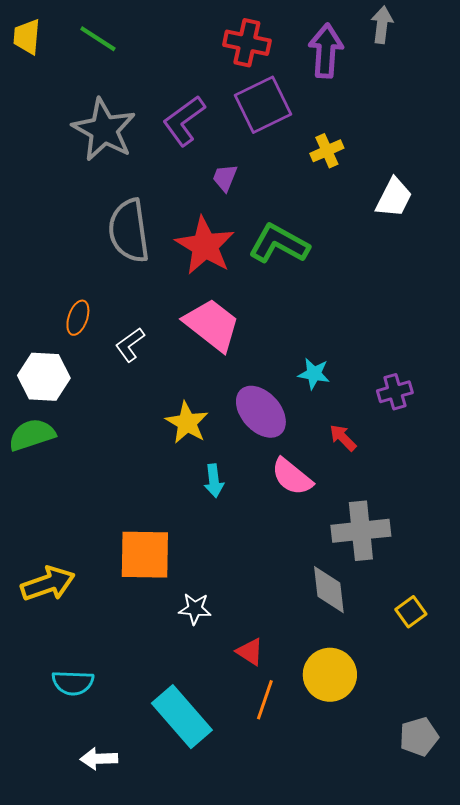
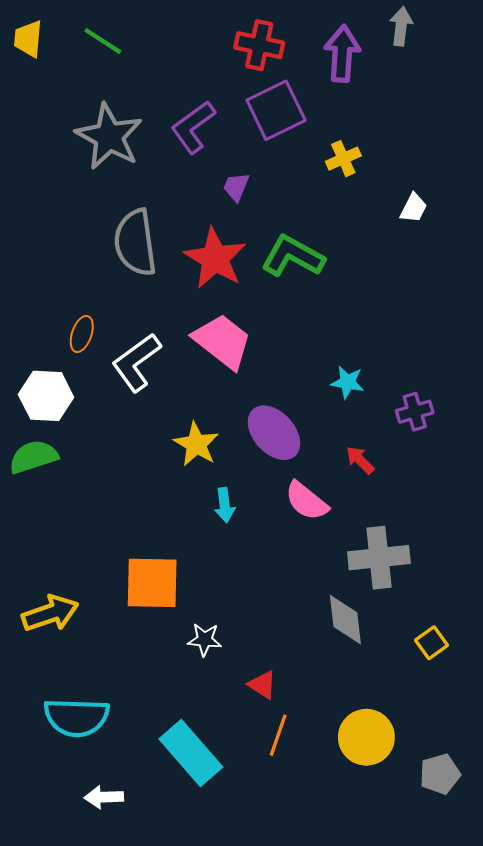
white trapezoid: (394, 198) -> (414, 208), size x0.7
white L-shape: (130, 345) -> (136, 362), size x1.6
cyan star: (314, 374) -> (347, 382), moved
yellow circle: (330, 675) -> (366, 737), moved
cyan semicircle: (73, 683) -> (77, 717), size x1.5

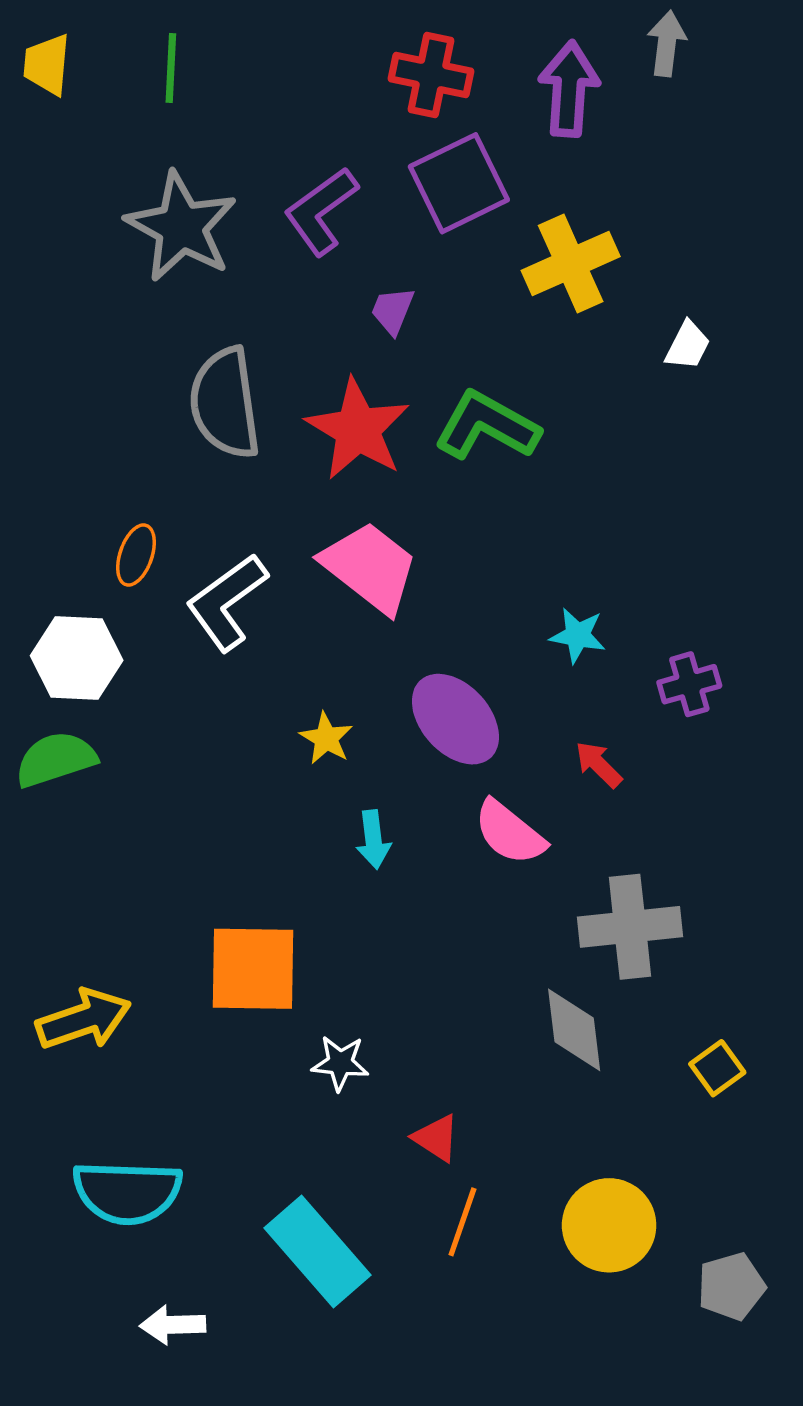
green line: (103, 41) -> (171, 68), turned 60
yellow cross: (343, 159) -> (571, 263), size x1.6
yellow star: (196, 444) -> (326, 738), size x0.7

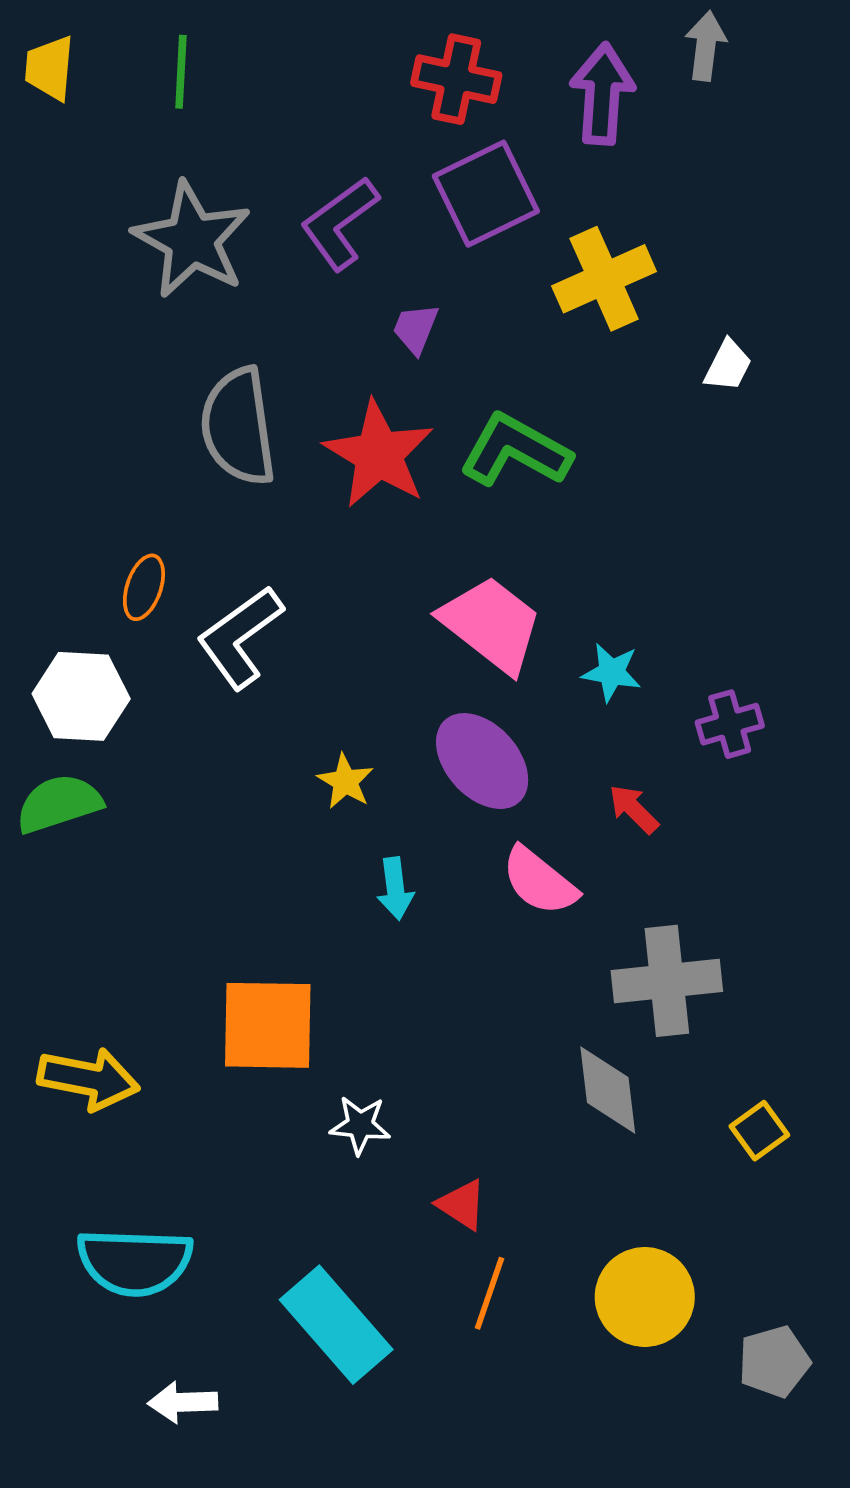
pink trapezoid: (370, 567) -> (491, 624), moved
yellow arrow: (84, 1019) -> (88, 1079), turned 30

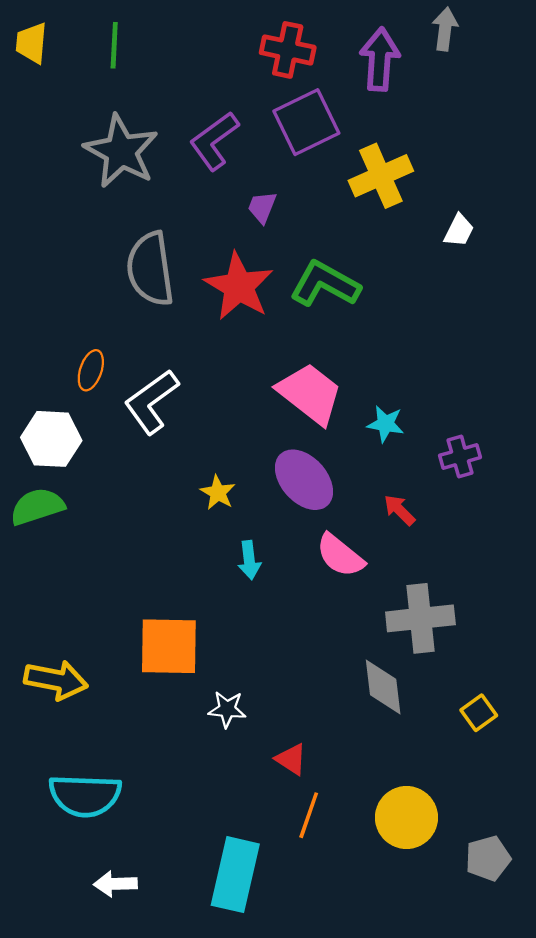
cyan rectangle: (336, 1325) -> (235, 875), moved, turned 54

